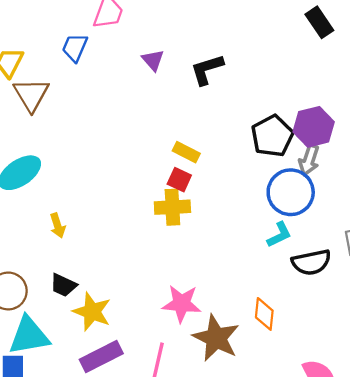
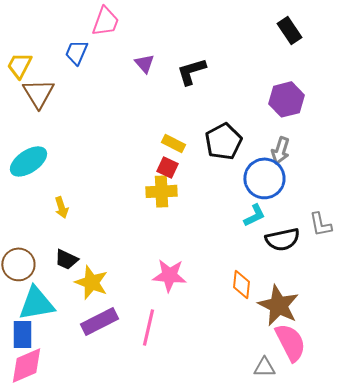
purple hexagon: (314, 127) -> (286, 99), moved
black pentagon: (272, 136) -> (223, 141), moved
brown star: (216, 338) -> (278, 305), moved

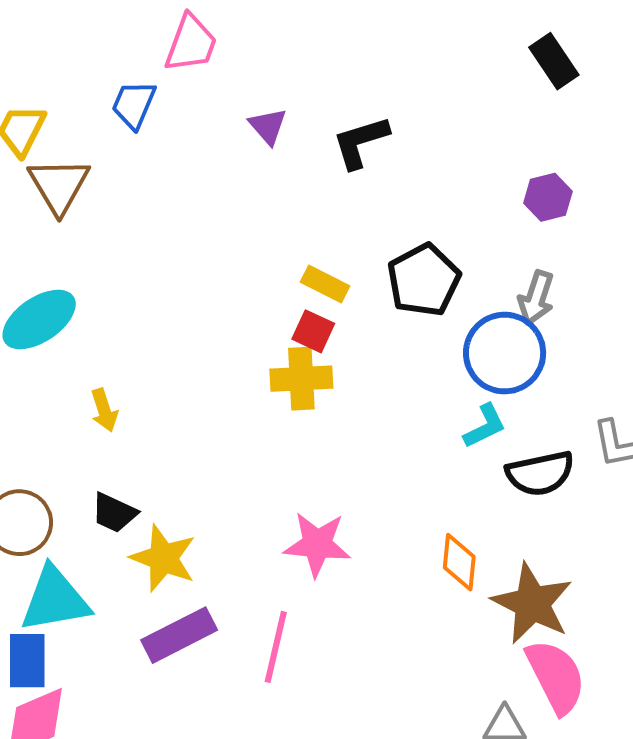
purple hexagon: (286, 99) -> (548, 197), size x0.7

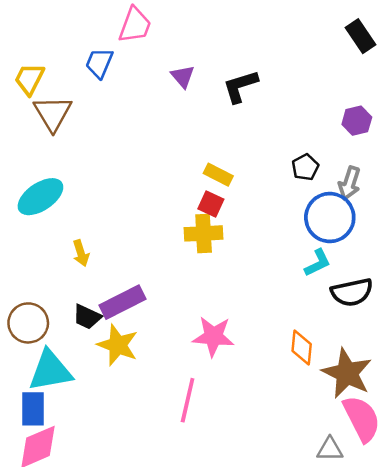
black pentagon: (424, 280) -> (305, 167), moved, size x0.6
purple rectangle: (179, 635) -> (123, 302), moved

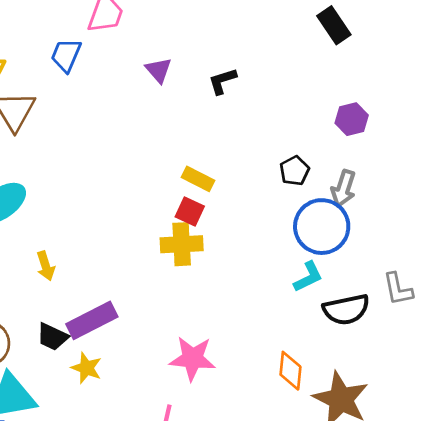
black rectangle: (360, 36) -> (334, 25), moved
black L-shape: (240, 86) -> (222, 81), size x0.7
yellow star: (118, 345) -> (86, 368), size x0.7

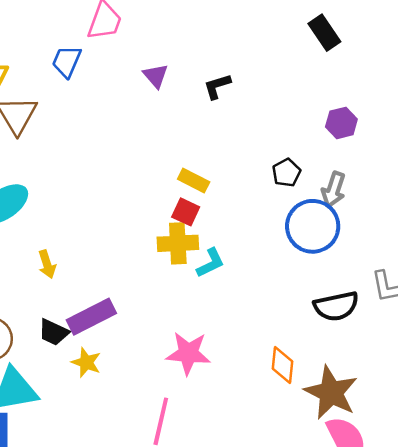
cyan L-shape: (308, 277) -> (211, 263), moved

